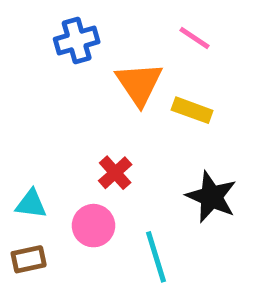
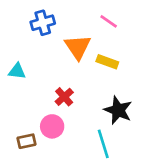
cyan triangle: (31, 204) -> (17, 71), moved
cyan line: (156, 257) -> (103, 144), moved
brown rectangle: (29, 259) -> (27, 141), moved

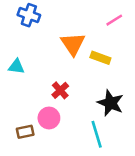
pink line: (109, 21) -> (114, 20), moved, turned -66
blue cross: (43, 23) -> (29, 15), moved, turned 35

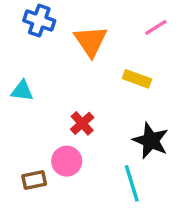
orange triangle: (73, 44) -> (91, 41), moved

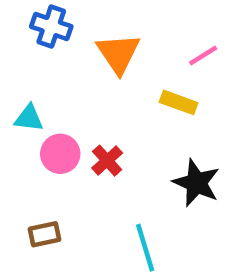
pink line: (156, 27) -> (203, 56), moved
pink circle: (67, 161) -> (60, 154), moved
cyan line: (132, 183) -> (145, 248), moved

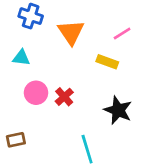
cyan triangle: (29, 118) -> (21, 58), moved
brown rectangle: (45, 234) -> (16, 140), moved

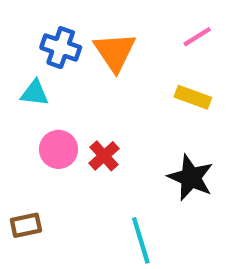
blue cross: (31, 16) -> (61, 48), moved
pink line: (122, 34) -> (197, 37), moved
yellow rectangle: (107, 62) -> (193, 97), moved

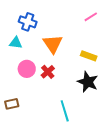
orange triangle: (115, 52) -> (53, 44), moved
yellow rectangle: (193, 97) -> (89, 56), moved

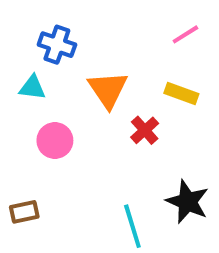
yellow rectangle: (89, 56) -> (181, 94), moved
red cross: (48, 72) -> (145, 130), moved
black star: (88, 82) -> (187, 202), moved

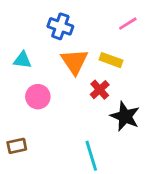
blue cross: (57, 45) -> (60, 26), moved
yellow rectangle: (181, 94) -> (111, 60), moved
black star: (187, 202) -> (125, 116), moved

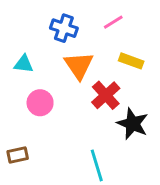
pink line: (128, 24) -> (113, 22), moved
yellow rectangle: (111, 60) -> (131, 61), moved
red cross: (100, 90) -> (106, 95), size x1.4

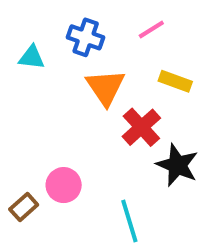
cyan triangle: (24, 64) -> (32, 57), moved
pink circle: (40, 103) -> (64, 185), moved
brown rectangle: (18, 155) -> (24, 207), turned -30

